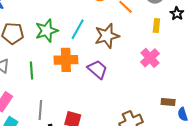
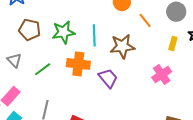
cyan line: (78, 29) -> (94, 35), turned -40
green line: (31, 70) -> (43, 69), turned 48

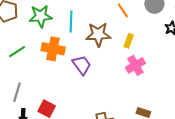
yellow rectangle: (173, 44) -> (129, 41), moved

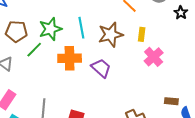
green line: (17, 52) -> (34, 50), moved

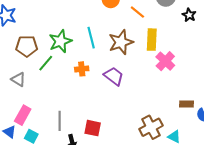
yellow rectangle: (142, 34) -> (152, 40), size x1.5
orange cross: (70, 58) -> (82, 69), size x0.6

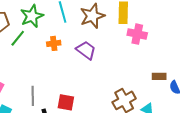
pink cross: (165, 61) -> (137, 34), turned -30

